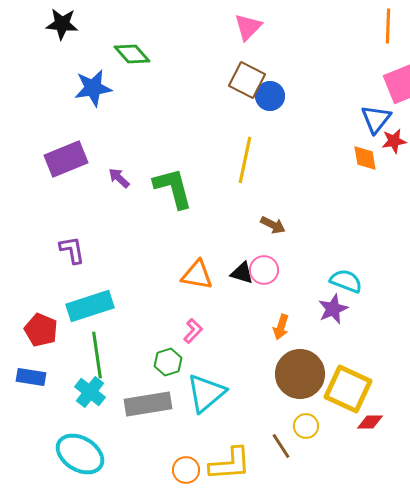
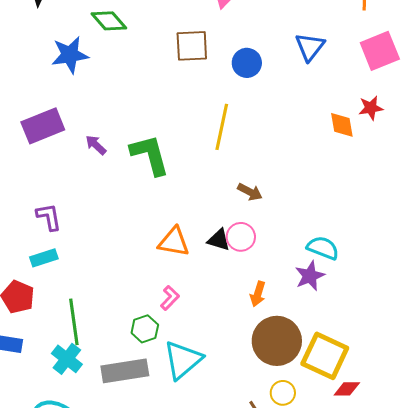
brown square: (247, 80) -> (192, 46), moved, turned -30
blue triangle: (376, 119) -> (310, 47), moved
cyan rectangle: (90, 306) -> (44, 258), moved, size x0.6

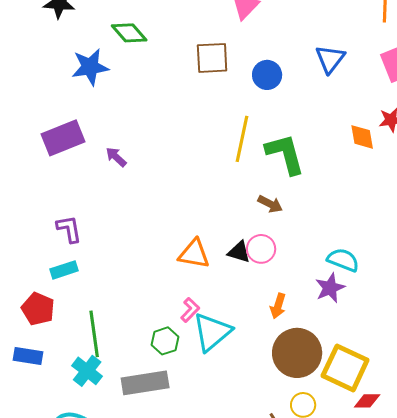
green L-shape: (150, 155) -> (285, 154), moved
cyan triangle: (183, 360) -> (212, 332), moved

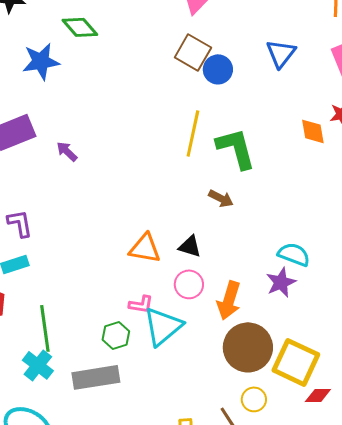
brown square: (212, 58) -> (193, 52), moved, turned 33
pink circle: (261, 249) -> (189, 284), moved
orange arrow: (278, 306) -> (229, 300), size x1.5
pink L-shape: (190, 310) -> (141, 304), turned 55

